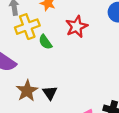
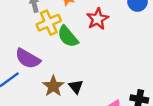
green semicircle: (45, 42) -> (68, 37), size x1.5

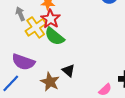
red star: (98, 19) -> (51, 19), moved
black triangle: (76, 87) -> (68, 71), moved

